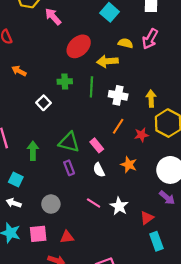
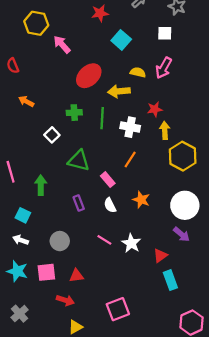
red star: (141, 135) -> (155, 109), moved
green triangle: (69, 142) -> (79, 161), moved

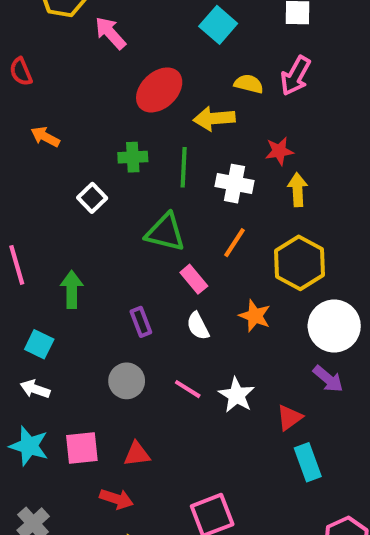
yellow hexagon: (183, 156) -> (300, 263), moved
green triangle: (79, 161) -> (165, 232), moved
gray circle: (60, 241) -> (127, 381), moved

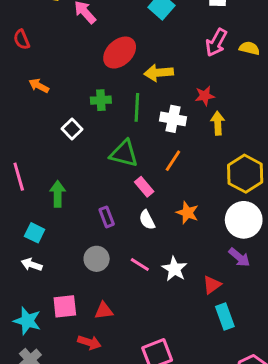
yellow semicircle: (249, 84) -> (249, 48), moved
yellow hexagon: (300, 263) -> (245, 174), moved
cyan star: (29, 446) -> (27, 321), moved

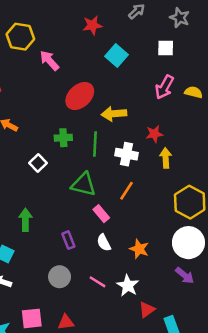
orange star: (187, 213) -> (139, 249), moved
red triangle: (212, 285) -> (147, 310), moved

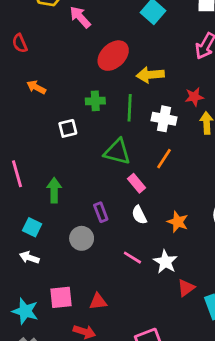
white square: (38, 163) -> (68, 128), turned 30
gray circle: (60, 277) -> (82, 238), moved

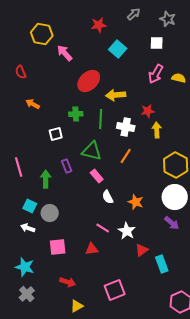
pink rectangle: (137, 183) -> (97, 176), moved
purple rectangle: (101, 212) -> (67, 166), moved
gray circle: (82, 238) -> (50, 213), moved
pink square: (61, 297) -> (58, 247), moved
red triangle: (98, 302) -> (92, 249), moved

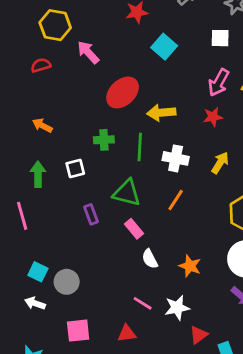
red semicircle: (21, 72) -> (41, 65), moved, turned 96
red star: (148, 111) -> (213, 117), moved
yellow arrow: (157, 130) -> (220, 163), turned 35
green arrow: (46, 179) -> (38, 174), moved
white star: (127, 231) -> (177, 308), turned 30

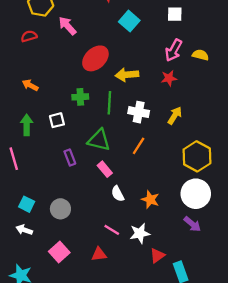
gray circle: (67, 282) -> (60, 209), moved
pink square: (78, 331) -> (59, 252), turned -36

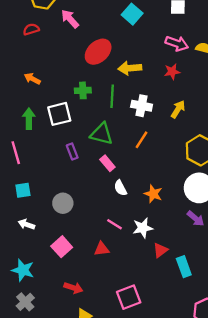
pink arrow: (174, 50) -> (177, 43), turned -100
white square: (57, 120) -> (59, 114), size x1.5
cyan square: (27, 204) -> (23, 190), moved, turned -35

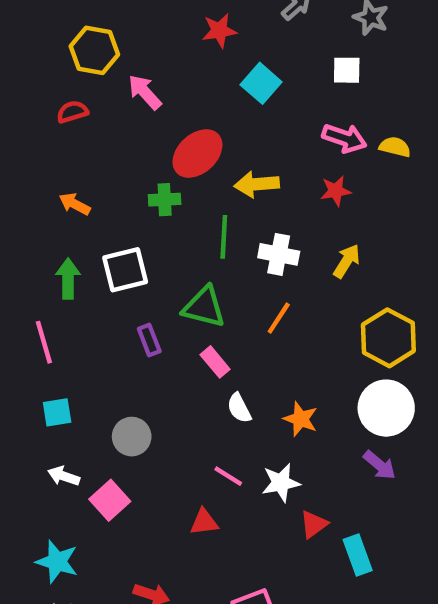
green cross: (83, 90) -> (165, 200), moved
pink square: (62, 247) -> (110, 500), moved

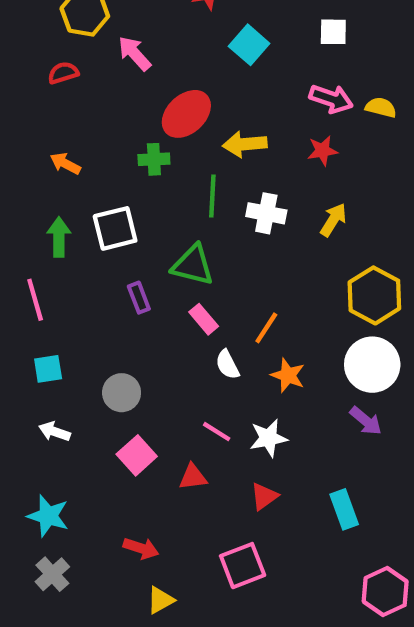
orange line: (279, 318) -> (266, 328), moved
pink square: (110, 500) -> (137, 455), moved
red triangle: (314, 524) -> (264, 496), moved

